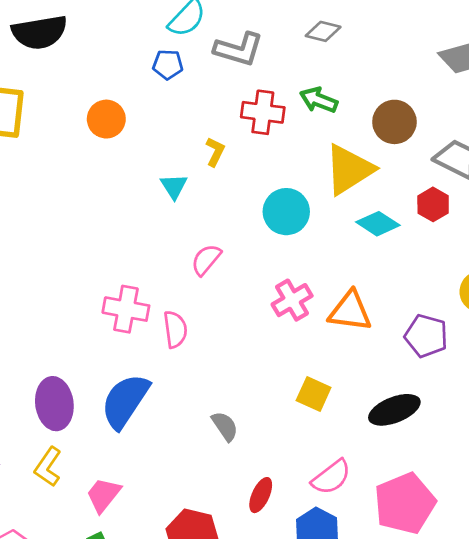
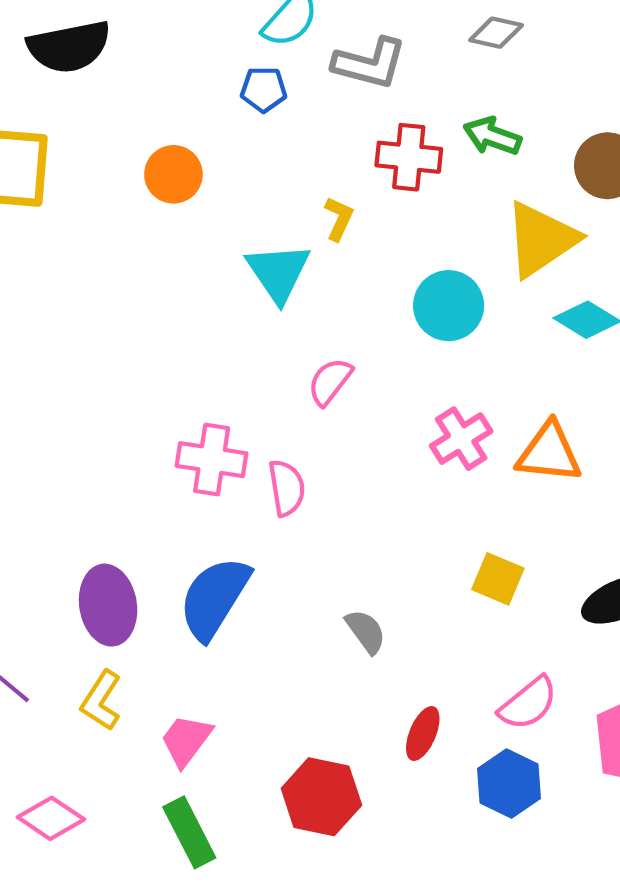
cyan triangle: (174, 186) -> (278, 272), size x1.6

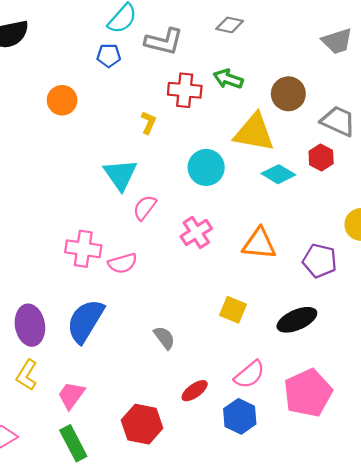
yellow triangle: (541, 239) -> (254, 132), turned 45
cyan triangle: (278, 272) -> (120, 175), moved
pink cross: (461, 439) -> (196, 232), moved
pink semicircle: (287, 488) -> (123, 263), turned 84
red ellipse: (423, 733) -> (195, 391), turned 32

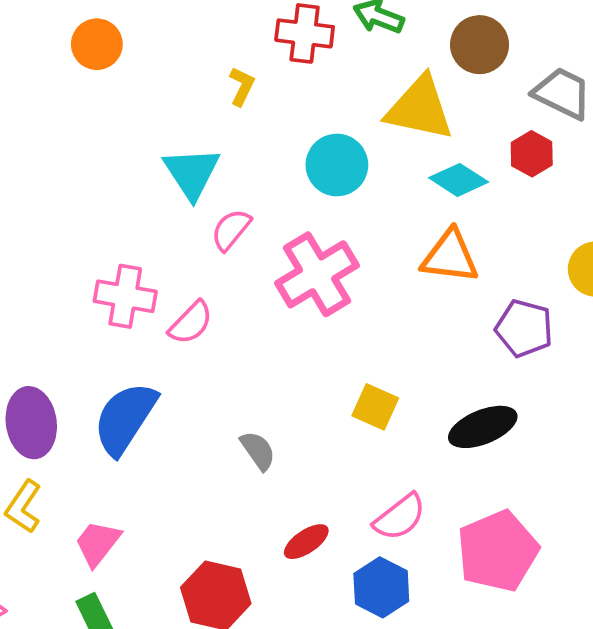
pink cross: (196, 232) -> (317, 274), size x1.5
orange triangle: (259, 244) -> (450, 257), moved
pink semicircle: (123, 263) -> (191, 323), turned -32

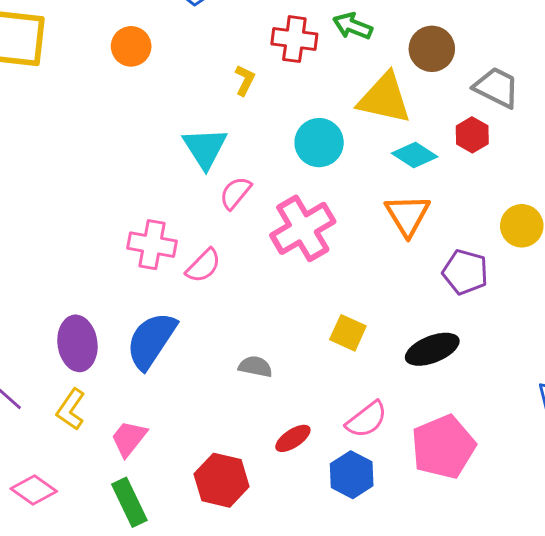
orange triangle: (450, 257) -> (407, 215), turned 51
gray semicircle: (258, 451) -> (255, 367), turned -44

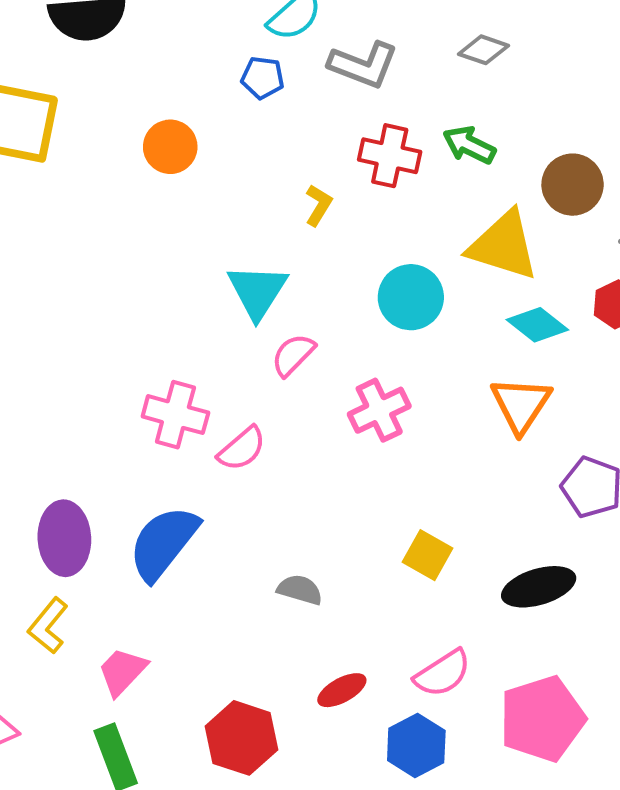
pink cross: (303, 228) -> (379, 410), size x0.7

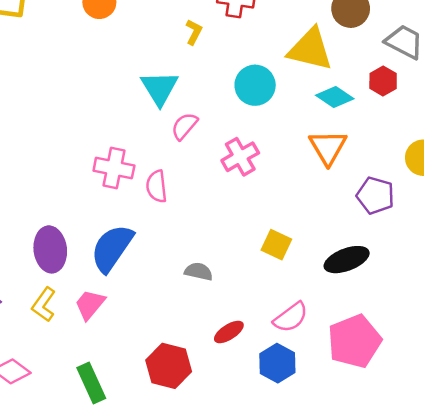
pink semicircle: (242, 449) -> (157, 186), turned 128
pink trapezoid: (122, 671) -> (90, 304), moved

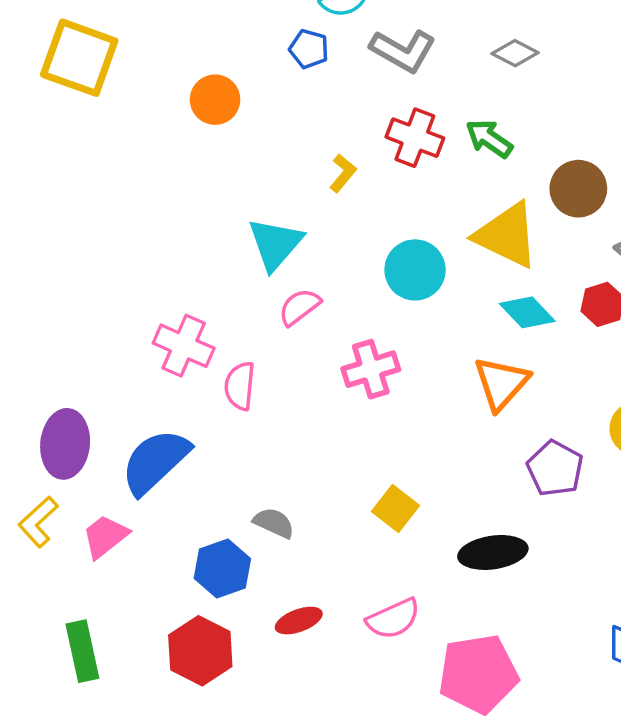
blue hexagon: (277, 363) -> (222, 568), moved

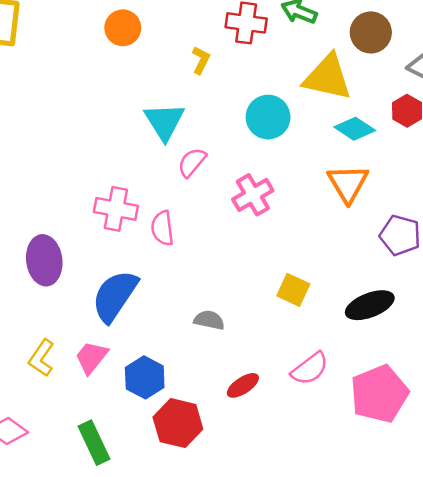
orange circle: (215, 100) -> (123, 28), moved
purple ellipse: (65, 444) -> (44, 260), moved
blue hexagon: (222, 568) -> (145, 377), moved

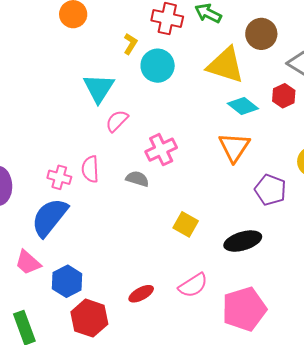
cyan circle: (268, 117) -> (158, 66), moved
pink cross: (116, 209) -> (59, 177), moved, size x0.7
gray semicircle: (209, 320) -> (137, 179), moved
pink trapezoid: (91, 357) -> (28, 263), turned -92

